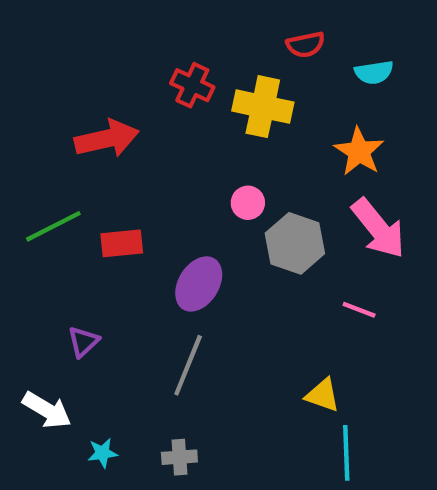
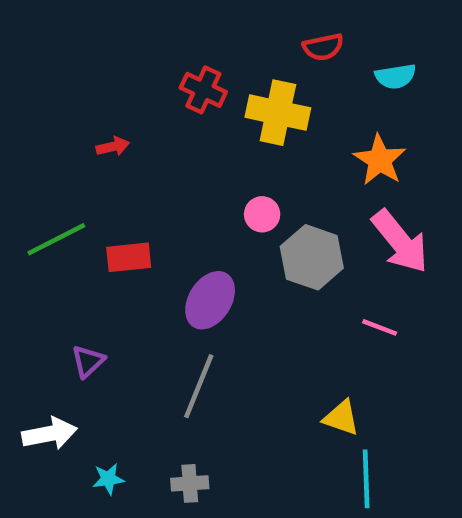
red arrow: (107, 139) -> (113, 146), size x0.5
white arrow: (47, 410) -> (50, 434), turned -42

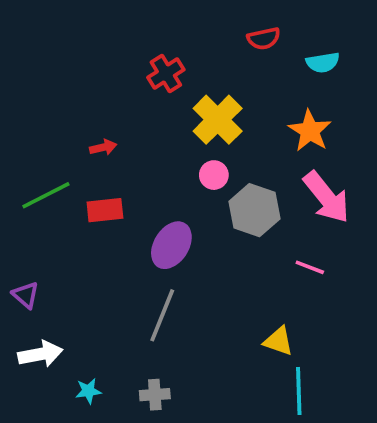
red cross: (203, 90) -> (166, 74), turned 33
yellow cross: (278, 113) -> (218, 120), moved, turned 33
red arrow: (113, 146) -> (103, 147), moved
purple triangle: (88, 361) -> (26, 295), moved, turned -36

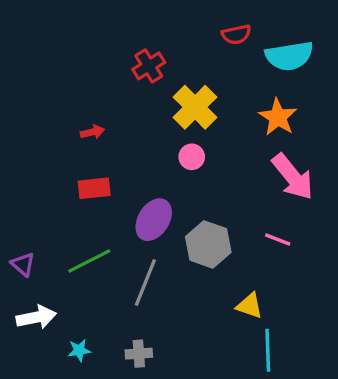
cyan semicircle: (323, 62) -> (289, 56), size x1.6
green line: (46, 195) -> (89, 261), moved
gray hexagon: (254, 210) -> (208, 244), moved

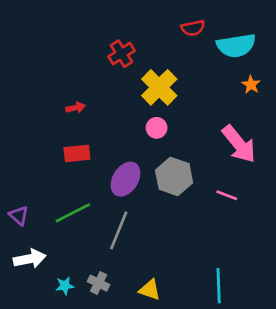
orange star: (278, 117) -> (251, 85), moved, size x0.6
gray hexagon: (208, 244) -> (174, 176), moved
yellow triangle: (250, 306) -> (150, 290), moved
gray cross: (139, 354) -> (99, 283), moved, turned 30

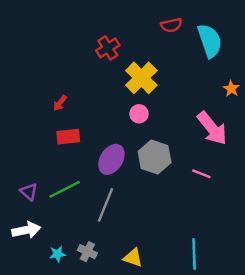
cyan semicircle: (236, 46) -> (210, 41), turned -100
orange star: (251, 85) -> (231, 89), moved
red arrow: (76, 108) -> (60, 103), moved, turned 140
purple triangle: (19, 216) -> (29, 192), moved

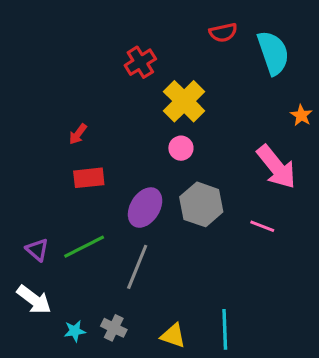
white arrow: (26, 230) -> (34, 300), turned 48
cyan line: (194, 254) -> (225, 329), moved

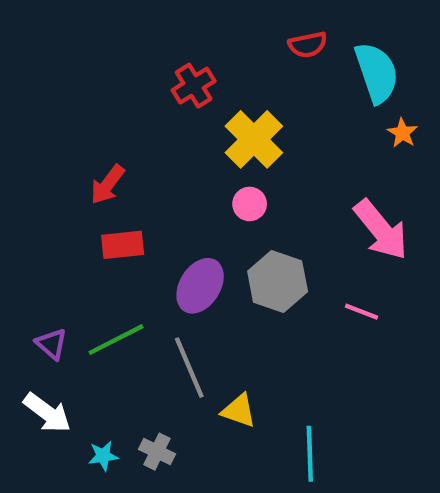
orange star: (301, 115) -> (402, 133), moved
red arrow: (78, 134) -> (107, 185), size x1.4
gray line: (137, 267) -> (189, 368), turned -45
yellow triangle: (173, 336) -> (239, 411), moved

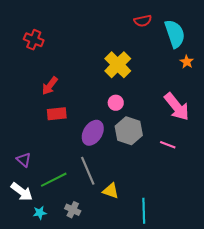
red cross: (194, 86) -> (34, 40), moved, turned -36
pink circle: (250, 204) -> (116, 103), moved
green line: (116, 340) -> (54, 180), moved
cyan star: (103, 456) -> (40, 213), moved

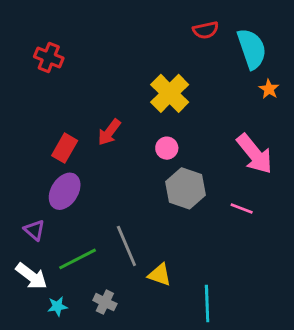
red arrow: (50, 86) -> (109, 132), moved
red rectangle: (57, 114) -> (65, 148), moved, turned -54
purple ellipse: (93, 133) -> (65, 191), moved

